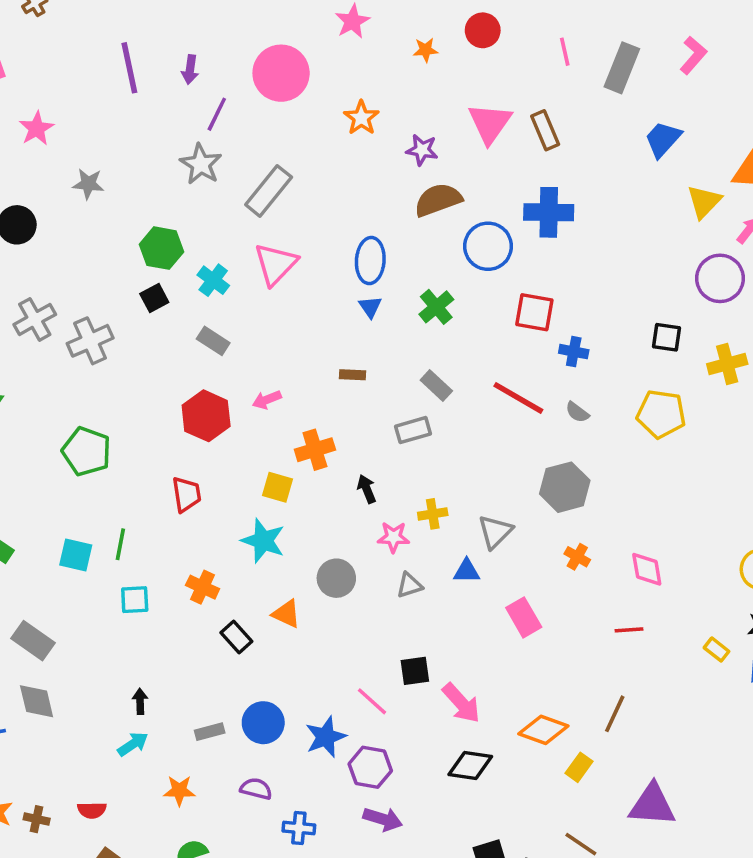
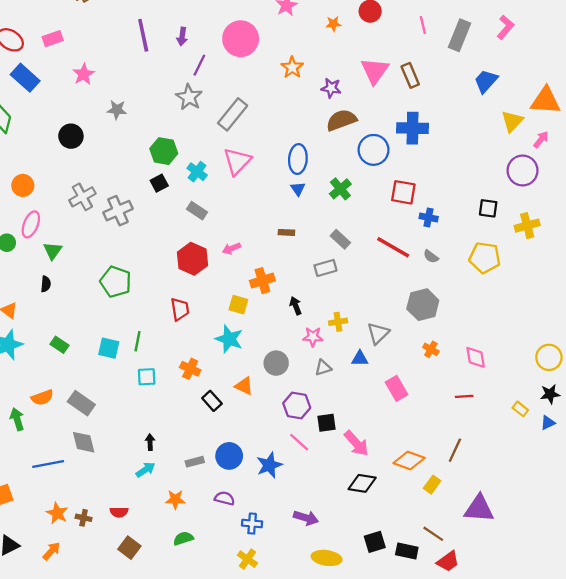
purple hexagon: (370, 767) -> (297, 405), moved

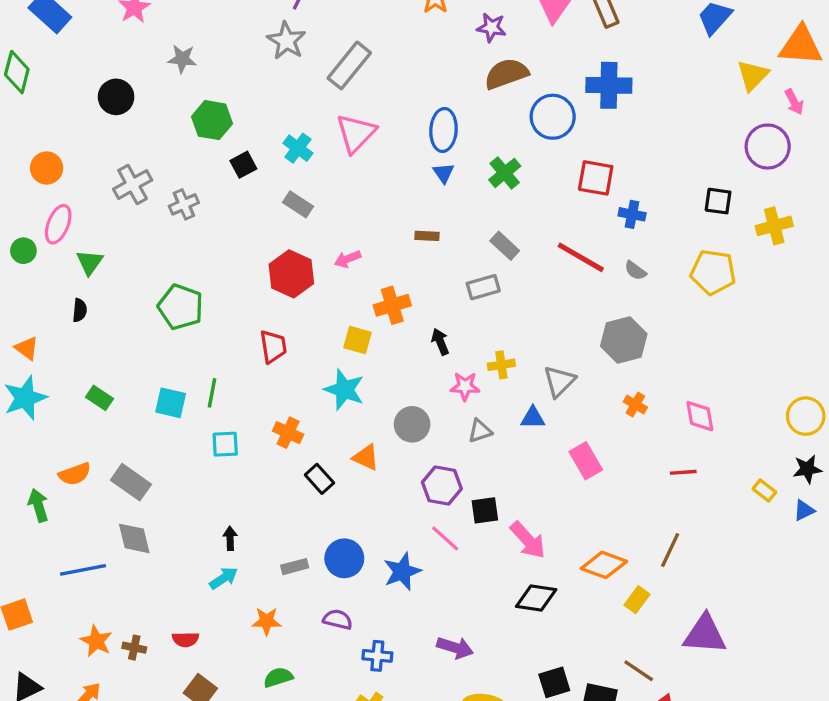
pink arrow: (541, 140) -> (794, 102), turned 114
green hexagon: (164, 151) -> (212, 120), moved
gray cross: (118, 211) -> (184, 204), size x0.7

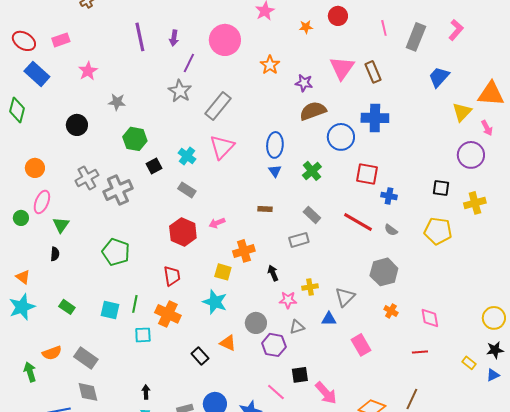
gray cross: (184, 204) -> (118, 190), size x1.6
orange cross: (288, 433) -> (168, 314), moved, size x1.4
purple hexagon: (442, 486) -> (274, 345), moved

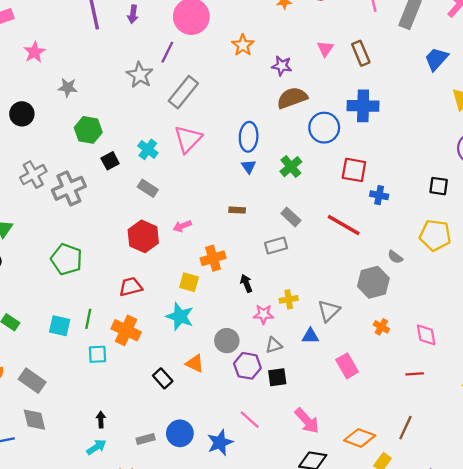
purple line: (189, 63) -> (167, 52), moved
pink triangle: (342, 68) -> (325, 49), size x0.6
gray semicircle: (391, 230) -> (395, 257), moved
red trapezoid: (172, 276) -> (131, 287), turned -95
black square: (300, 375) -> (277, 377), moved

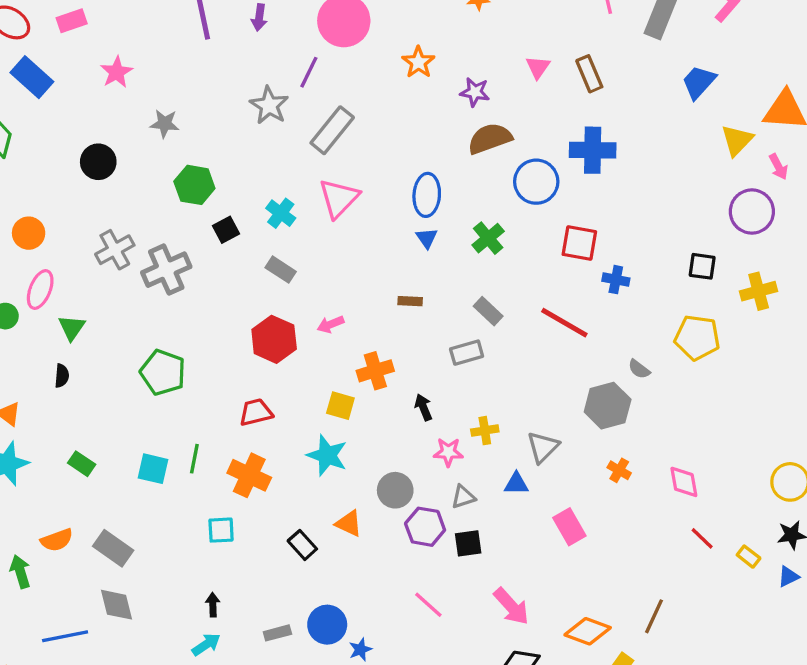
cyan square: (97, 354) -> (221, 530), moved
red line: (415, 374) -> (702, 538), moved, turned 48
blue star: (220, 443) -> (360, 650), moved, size x0.6

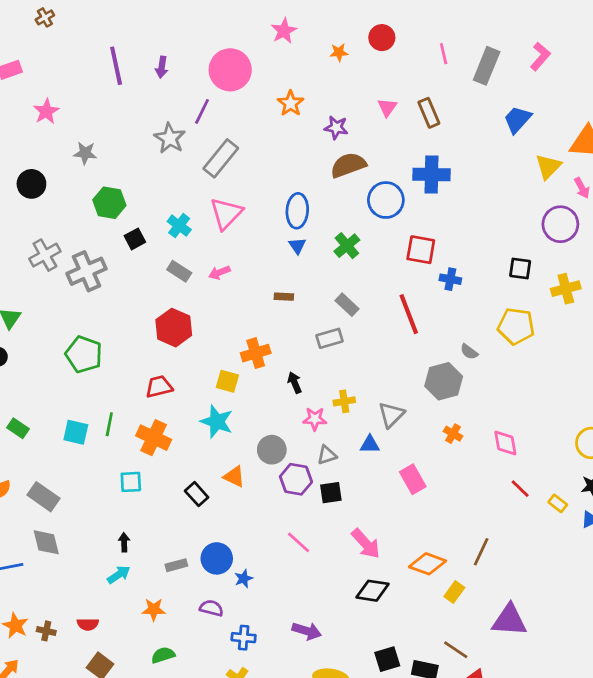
red line: (564, 323) -> (409, 314), turned 39
pink arrow: (331, 324) -> (219, 273), moved

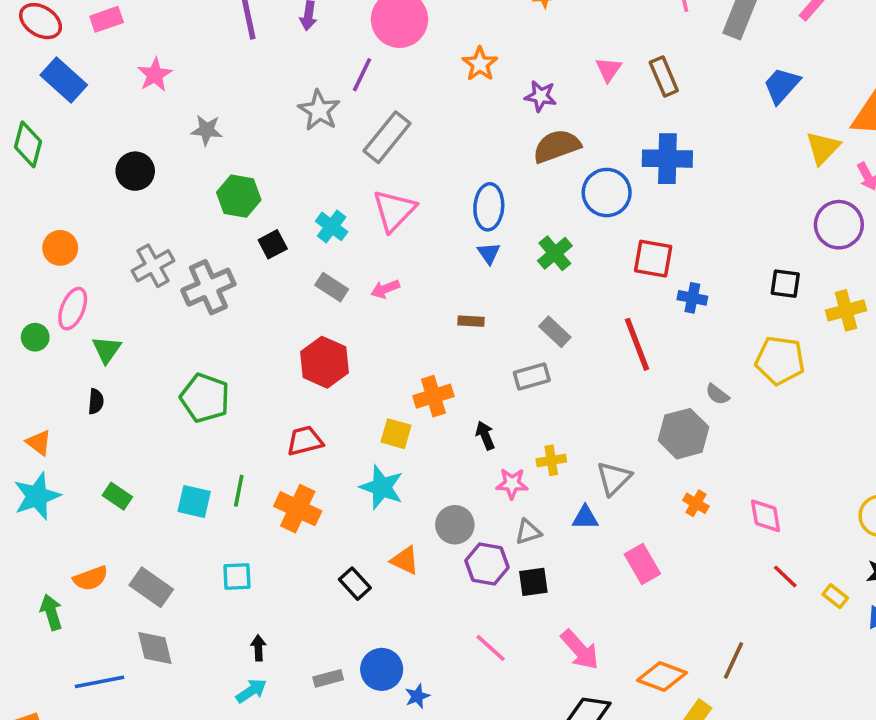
cyan square: (131, 482) -> (237, 577), moved

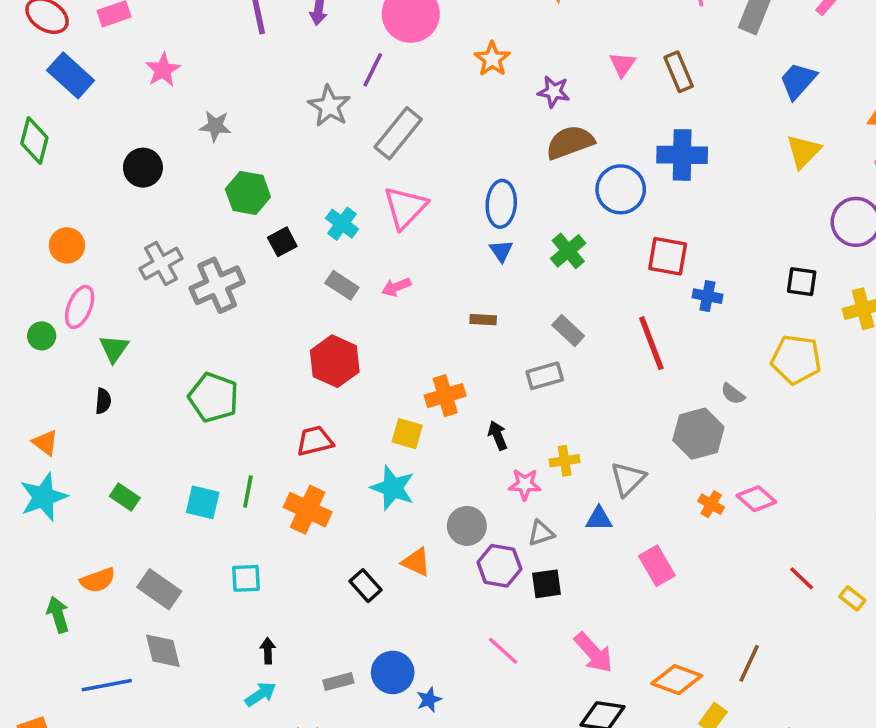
yellow triangle: (823, 148) -> (803, 151), moved
pink diamond: (766, 516) -> (756, 499), moved, turned -39

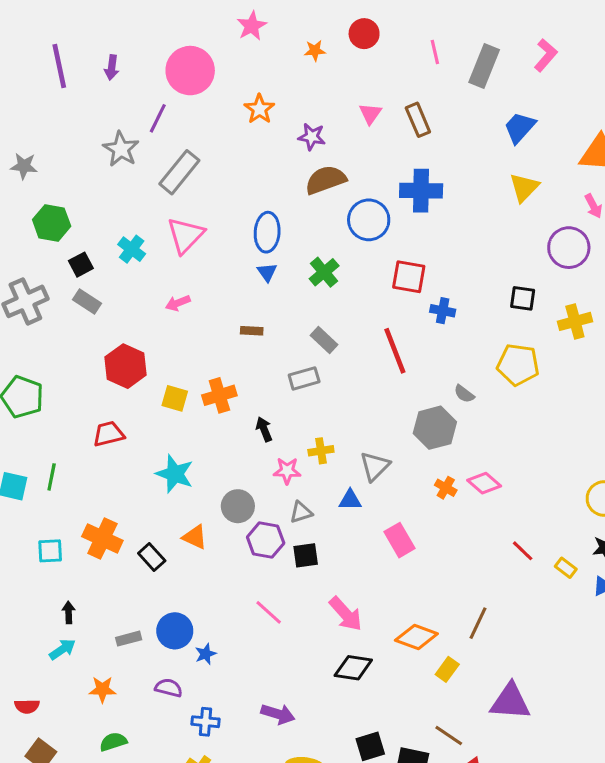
gray rectangle: (342, 285) -> (87, 301), moved
yellow square: (407, 434) -> (175, 398), moved
orange cross: (308, 510) -> (102, 539), moved

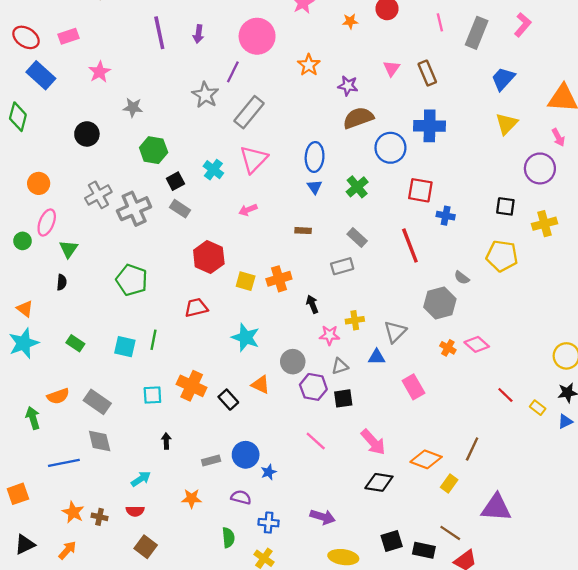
cyan arrow: (62, 649) -> (141, 479), moved
green semicircle: (113, 742) -> (228, 538), moved, turned 102

